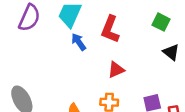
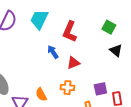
blue arrow: (79, 42) -> (53, 52), moved

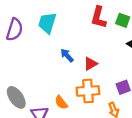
red L-shape: (70, 32) -> (99, 17), moved
orange cross: (67, 88) -> (88, 91), size x1.5

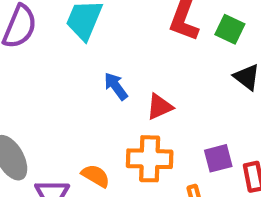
orange semicircle: (61, 102) -> (96, 176), turned 152

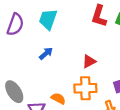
blue arrow: (116, 86) -> (46, 53), moved, turned 88

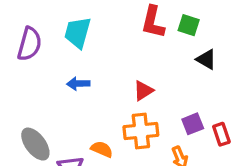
blue arrow: (46, 53) -> (78, 84), turned -136

